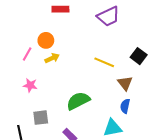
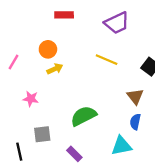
pink line: (27, 54) -> (13, 62), moved
yellow line: (104, 62) -> (107, 60), moved

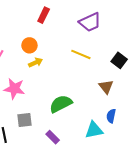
red rectangle: (64, 15) -> (44, 15), turned -63
pink star: (31, 99) -> (14, 89), size x1.5
blue semicircle: (135, 122) -> (111, 116), moved

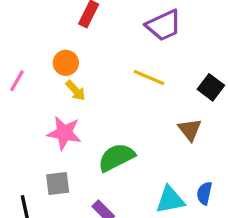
yellow arrow: (36, 62) -> (76, 91), turned 72
pink star: (14, 89) -> (64, 133), moved
blue semicircle: (111, 116) -> (204, 193), moved

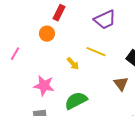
orange circle: (66, 63) -> (47, 34), moved
yellow arrow: (76, 91) -> (73, 64), moved

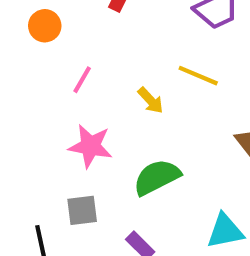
orange circle: (47, 34) -> (45, 26), moved
pink line: (15, 54) -> (82, 80), moved

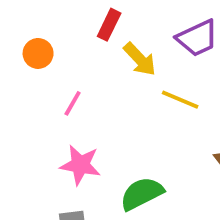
yellow arrow: (151, 100) -> (140, 59), moved, size x1.4

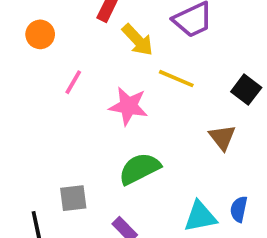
pink star: (80, 165) -> (128, 106), moved

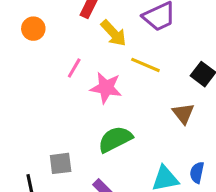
pink line: (73, 82) -> (74, 68), moved

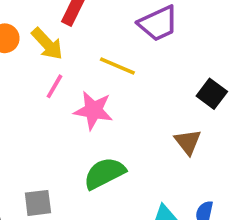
yellow arrow: (114, 33) -> (47, 44), moved
yellow line: (145, 65) -> (117, 66), moved

